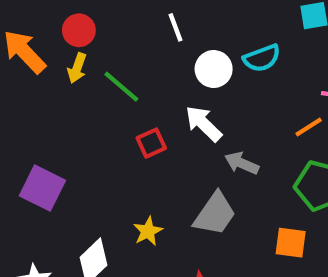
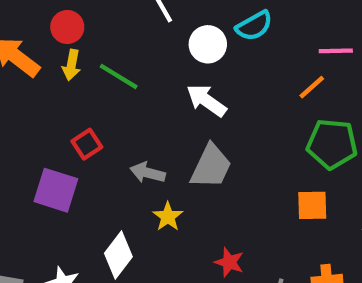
red square: (151, 143) -> (87, 144), moved
gray arrow: (242, 163) -> (148, 173), moved
gray trapezoid: (215, 214) -> (211, 166), moved

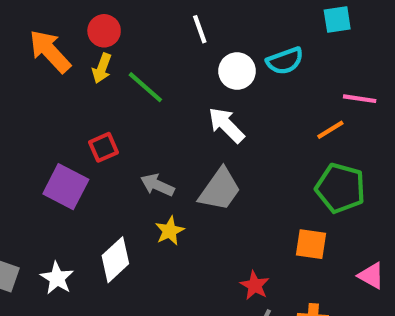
red star: (229, 262) -> (255, 285), moved

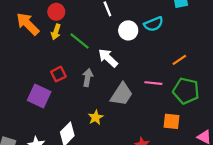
pink line: (360, 99) -> (153, 83), moved
white arrow: (226, 125) -> (108, 58), moved
gray arrow: (157, 185) -> (88, 78), moved, turned 78

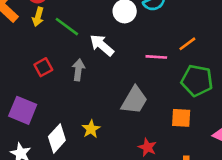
pink line: (153, 83) -> (156, 57), moved
gray trapezoid: (122, 94) -> (134, 100), moved
purple square: (39, 96) -> (23, 110), moved
yellow star: (96, 117) -> (91, 129), moved

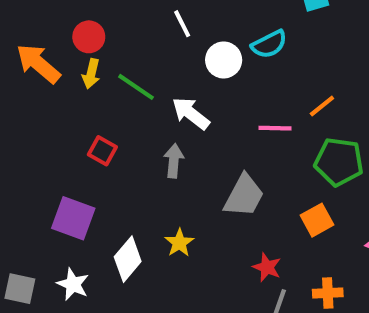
red square: (43, 67) -> (102, 151), turned -30
gray arrow: (78, 70) -> (174, 161), moved
orange square: (181, 118) -> (317, 220), turned -30

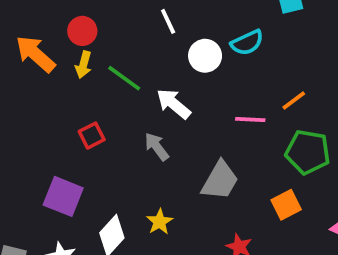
red square: (102, 151) -> (92, 136), turned 32
gray arrow: (174, 161) -> (157, 147), turned -44

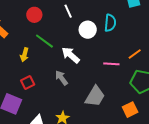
red circle: (82, 31) -> (34, 15), moved
cyan semicircle: (247, 43) -> (110, 23), turned -60
yellow arrow: (83, 65) -> (24, 55), moved
red square: (92, 136) -> (28, 83), moved

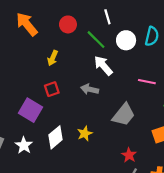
red circle: (34, 15) -> (68, 24), moved
green line: (44, 41) -> (96, 40), moved
gray arrow: (61, 78) -> (90, 89), turned -49

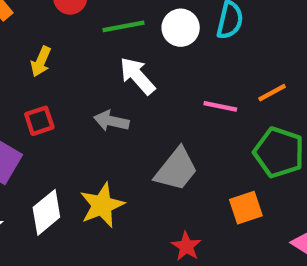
green line: (96, 40) -> (123, 26), turned -55
yellow star: (85, 133) -> (102, 205), size x1.5

